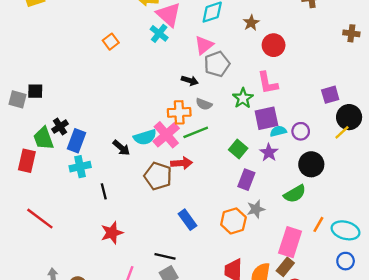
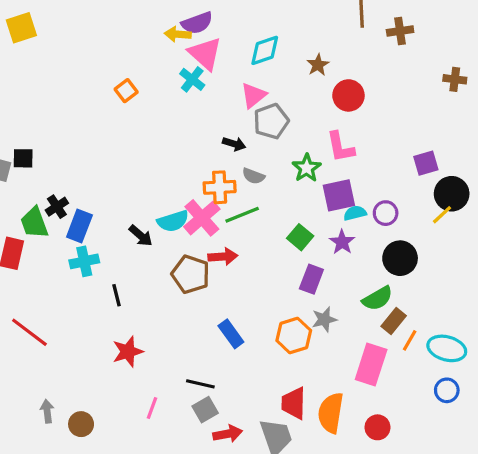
brown rectangle: (285, 267) -> (394, 321), moved

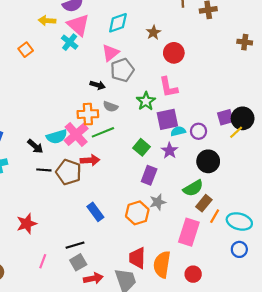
yellow arrow: (178, 34) -> (47, 21), moved
purple square: (426, 163) -> (225, 117), moved
black line: (116, 295) -> (44, 170), moved, turned -72
black line: (200, 384) -> (75, 245), turned -30

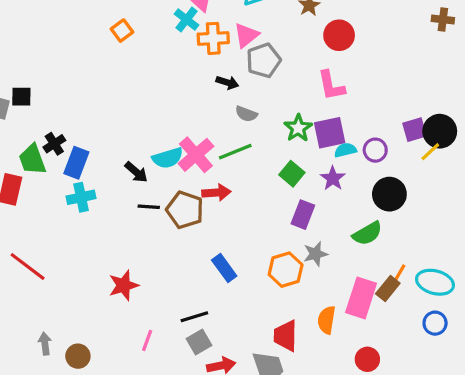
green star: (146, 101) -> (298, 128), moved
orange cross: (88, 114) -> (213, 38), moved
brown rectangle: (204, 203) -> (388, 289), moved
orange semicircle: (162, 264) -> (326, 320), moved, size x0.7

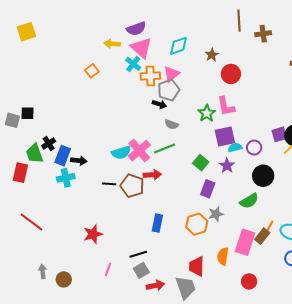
gray pentagon: (264, 60) -> (168, 90), moved
green star: (298, 128) -> (207, 113), moved
black arrow: (136, 172) -> (79, 161), moved, turned -35
blue rectangle: (224, 268) -> (157, 223), turned 48

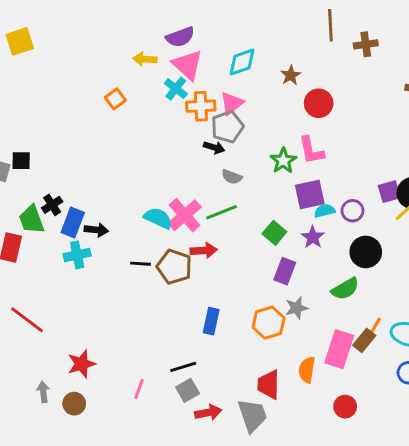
cyan semicircle: (121, 153) -> (158, 218), turned -138
red star: (93, 234) -> (82, 364), moved

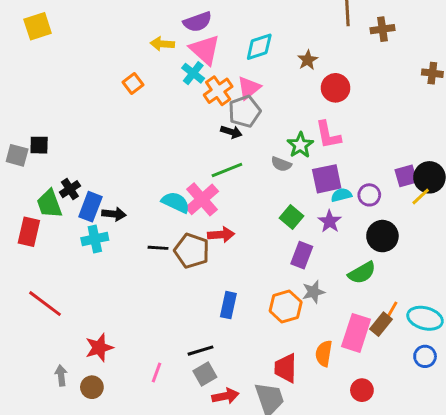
orange cross: (201, 106) -> (218, 91), turned -32
gray semicircle: (232, 177) -> (281, 164), moved
green line: (221, 212) -> (227, 170), moved

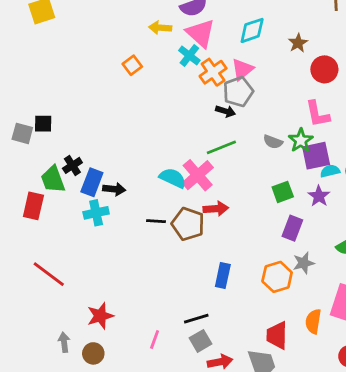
green star: (300, 145) -> (301, 140), moved
green square: (291, 217) -> (283, 192), turned 30

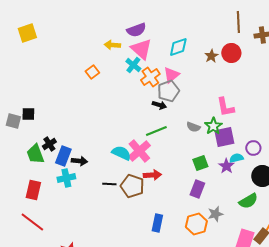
red circle: (324, 69) -> (231, 53), moved
cyan semicircle: (330, 171) -> (236, 158), moved
red rectangle: (33, 206) -> (33, 190), moved
purple rectangle: (292, 228) -> (197, 189), moved

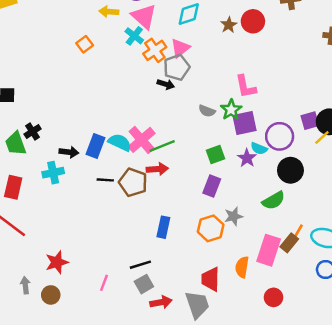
green line: (156, 131) -> (162, 146), moved
purple circle: (253, 148) -> (280, 136), size x1.5
blue rectangle: (63, 156) -> (96, 146), moved
cyan semicircle: (236, 158) -> (259, 148), turned -144

